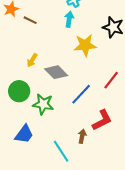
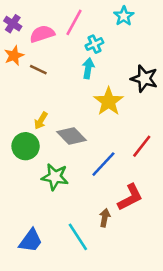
yellow star: (85, 45) -> (109, 102), turned -30
green circle: (19, 91) -> (26, 146), moved
blue trapezoid: (24, 134) -> (31, 241), moved

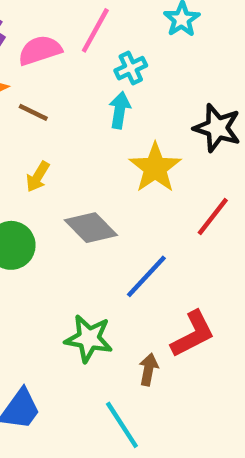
yellow arrow: (41, 121) -> (38, 177), moved
red line: (142, 146) -> (213, 217), moved
green star: (55, 177) -> (89, 338), moved
cyan line: (78, 237) -> (122, 425), moved

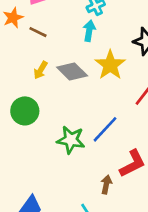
gray diamond: (91, 228) -> (72, 72), moved
green star: (89, 338) -> (71, 140), moved

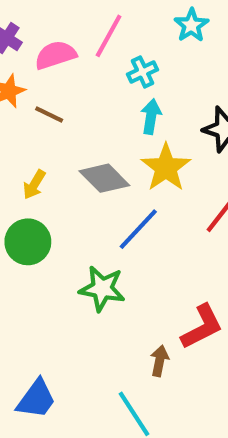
cyan arrow: (89, 31) -> (151, 117), moved
yellow arrow: (41, 70) -> (34, 185), moved
blue line: (105, 129) -> (138, 229), moved

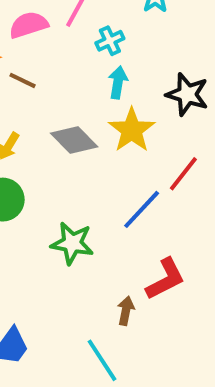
blue line: (138, 229) -> (142, 209), moved

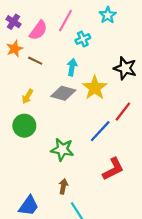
pink semicircle: (29, 25) -> (38, 30), turned 144
cyan arrow: (118, 82) -> (72, 67), moved
gray diamond: (74, 140) -> (63, 93), turned -30
brown arrow: (126, 311) -> (63, 186), moved

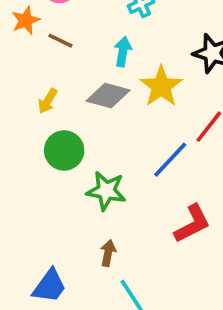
green circle: (24, 126) -> (64, 150), moved

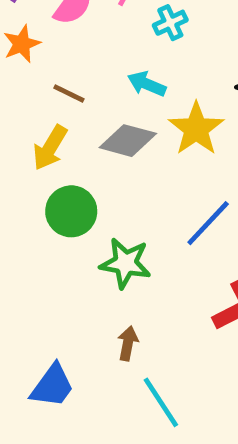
brown line: (60, 41) -> (69, 93), moved
cyan arrow: (123, 52) -> (147, 84), turned -76
yellow arrow: (48, 101) -> (50, 148), size x1.4

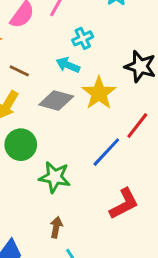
cyan cross: (170, 23) -> (83, 38), moved

